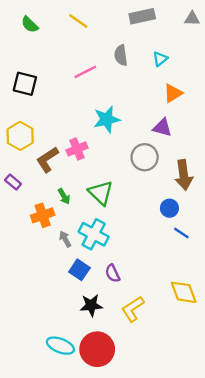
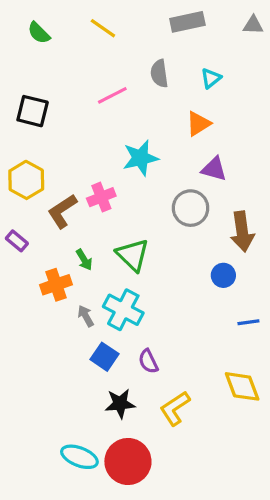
orange triangle: (173, 93) -> (198, 124), moved
blue line: (181, 233) -> (248, 322), moved, turned -42

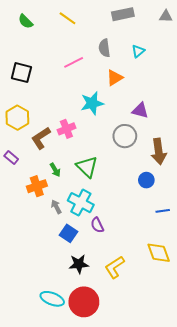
orange triangle: (198, 124) -> (115, 78), moved
purple semicircle: (148, 361) -> (97, 225), moved

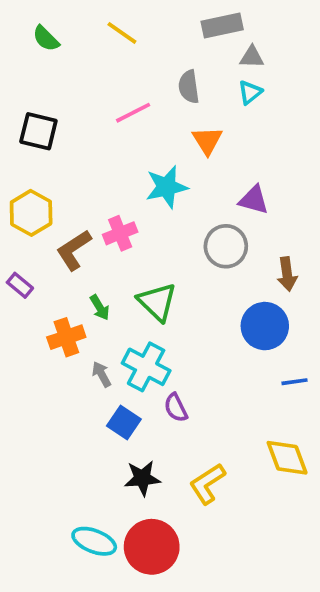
gray triangle: (166, 16) -> (252, 57), moved
orange triangle: (115, 78) -> (207, 141), turned -30
brown arrow: (159, 151) -> (287, 274), size x0.7
blue circle: (146, 180) -> (265, 326), size x1.6

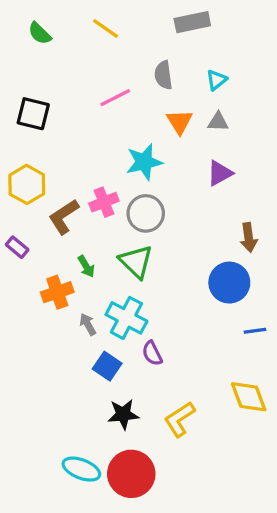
gray triangle: (252, 57) -> (218, 122), moved
purple triangle: (254, 200) -> (220, 173), turned -44
gray circle: (226, 246) -> (146, 213), moved

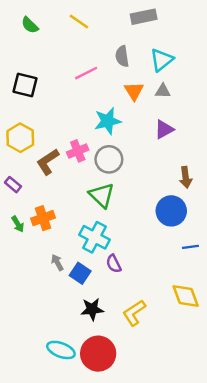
cyan triangle: (216, 80) -> (162, 60), size x1.5
green arrow: (86, 266) -> (18, 224), moved
gray arrow: (88, 324) -> (57, 262), moved

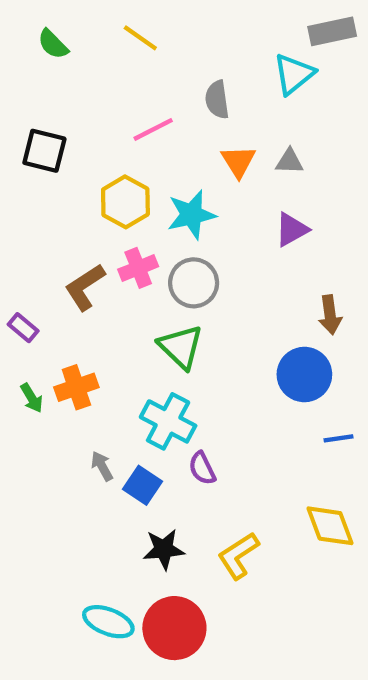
gray rectangle: (144, 17) -> (332, 31), moved
cyan triangle: (162, 60) -> (294, 74), moved
yellow hexagon: (20, 138) -> (125, 202), moved

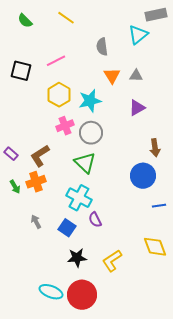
pink line: (153, 129) -> (56, 61), moved
brown L-shape: (85, 287) -> (40, 156), moved
gray arrow: (102, 466) -> (36, 222), moved

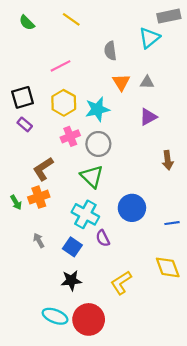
black square: (21, 71) -> (23, 97), moved, turned -30
purple rectangle: (11, 154) -> (25, 124), moved
blue circle: (143, 176) -> (132, 208), moved
black star: (77, 258) -> (71, 280), moved

